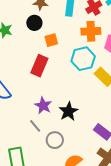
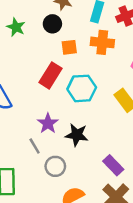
orange cross: (91, 31) -> (102, 42), moved
cyan hexagon: (83, 59) -> (82, 88), moved
black star: (68, 111) -> (77, 135), turned 30

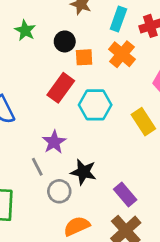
black circle: (52, 24) -> (65, 41), moved
orange cross: (102, 42) -> (122, 54), turned 30
black star: (77, 135) -> (83, 172), moved

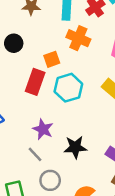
black circle: (65, 41) -> (14, 43), moved
orange square: (84, 57) -> (52, 59), moved
gray circle: (59, 191) -> (50, 180), moved

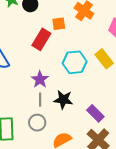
cyan hexagon: (68, 88) -> (75, 62), moved
gray line: (35, 154) -> (40, 100), moved, turned 32

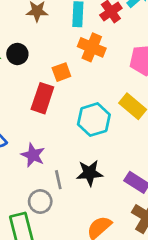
purple star: (40, 80) -> (33, 155), moved
gray circle: (37, 123) -> (40, 201), moved

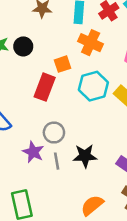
cyan hexagon: (94, 120) -> (93, 86), moved
purple star: (33, 155) -> (33, 152), moved
gray circle: (40, 201) -> (54, 133), moved

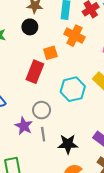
black circle: (23, 46) -> (30, 27), moved
cyan hexagon: (93, 86) -> (73, 89), moved
black star: (85, 156) -> (68, 144), moved

